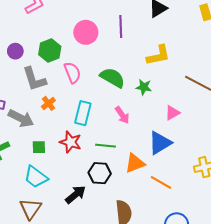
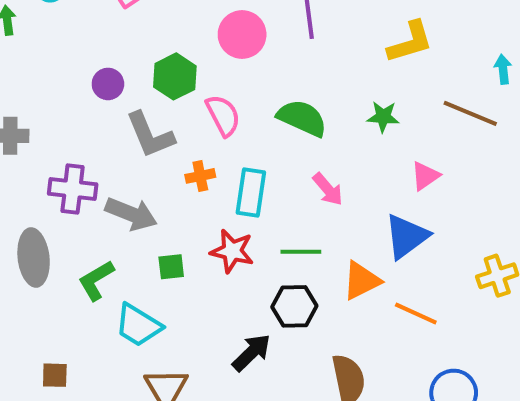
yellow L-shape: (158, 55) -> (410, 42), moved
green star: (144, 87) -> (383, 117), moved
orange cross: (48, 103) -> (200, 176), moved, turned 32
cyan trapezoid: (36, 177) -> (138, 325), moved

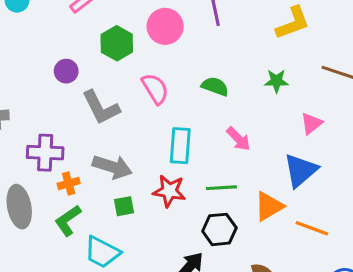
green hexagon: (175, 76) -> (117, 43), moved
green semicircle: (302, 118) -> (215, 86), size x0.7
orange cross: (200, 176) -> (69, 183), moved
gray arrow: (131, 214) -> (112, 167), moved

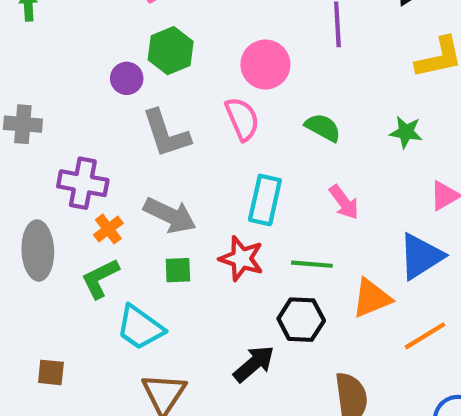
pink circle: (165, 26) -> (265, 64), moved
green hexagon: (117, 43) -> (171, 51), moved
orange cross: (69, 183) -> (108, 229), turned -30
orange line: (312, 228) -> (425, 336), turned -60

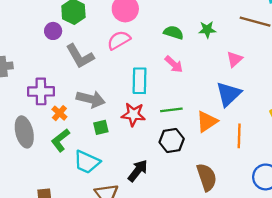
pink semicircle: (242, 119) -> (119, 40), turned -85
green semicircle: (323, 127) -> (173, 33), moved
pink arrow: (344, 202) -> (174, 64), moved
orange line: (425, 336) -> (239, 136), turned -45
black arrow: (254, 364) -> (138, 171), moved

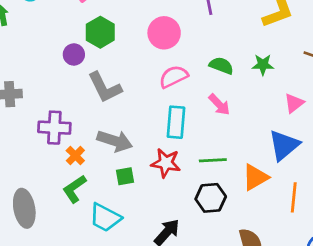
pink semicircle: (119, 40) -> (173, 77), moved
gray ellipse: (24, 132) -> (24, 208), moved

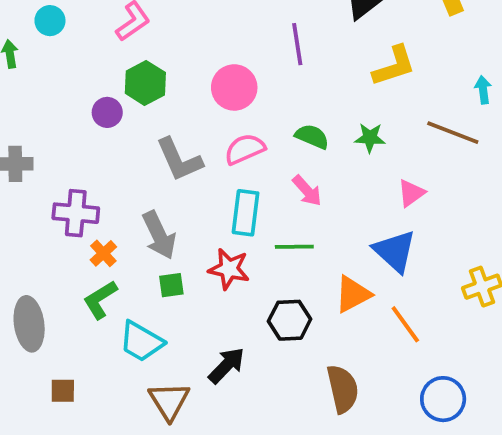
gray L-shape: (105, 87) -> (179, 160), moved
gray arrow: (115, 141) -> (159, 235), turned 44
blue triangle: (284, 145) -> (395, 251), turned -40
green line: (213, 160) -> (294, 247), moved
orange line: (294, 197) -> (405, 324), turned -44

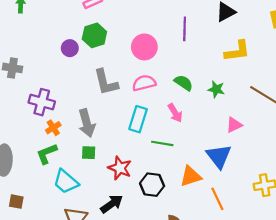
red star: (229, 269) -> (120, 168), moved

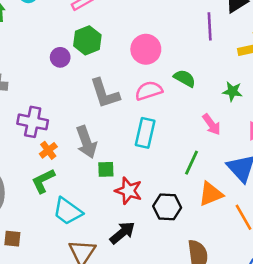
purple line: (185, 29) -> (210, 26), moved
green semicircle: (184, 83) -> (185, 78), moved
pink arrow: (175, 113) -> (212, 124), moved
green line: (162, 143) -> (192, 163), moved, turned -70
green square: (89, 153) -> (106, 169), moved

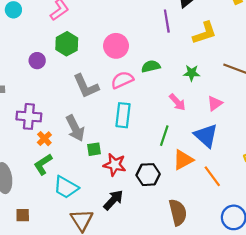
purple circle: (60, 57) -> (37, 61), moved
green semicircle: (185, 78) -> (151, 66), turned -36

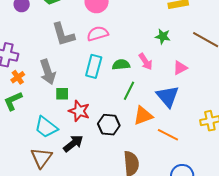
green semicircle: (151, 66) -> (121, 65), moved
orange line: (212, 176) -> (168, 135), turned -35
cyan trapezoid: (66, 187) -> (46, 127), moved

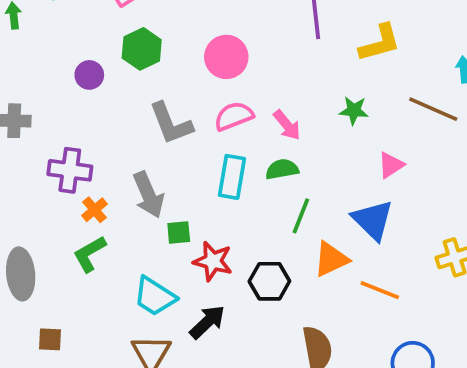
pink arrow: (146, 62) -> (287, 125), moved

